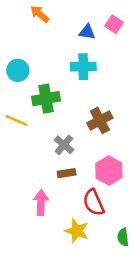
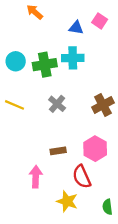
green cross: (46, 99) -> (45, 65), moved
brown cross: (100, 120) -> (103, 105), moved
gray cross: (64, 145) -> (57, 104), moved

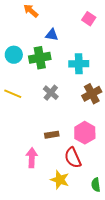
blue triangle: (76, 28) -> (52, 35), moved
cyan cross: (73, 58) -> (79, 64), moved

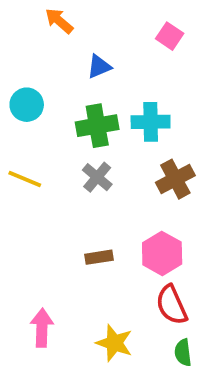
blue triangle: (52, 35) -> (99, 67), turned -32
green cross: (40, 58) -> (97, 126), moved
pink arrow: (32, 158) -> (42, 328), moved
red semicircle: (73, 158) -> (172, 305), moved

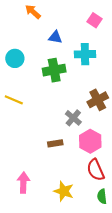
blue triangle: (99, 67) -> (55, 37), turned 32
cyan cross: (151, 122) -> (85, 54), moved
gray cross: (97, 177) -> (73, 118), moved

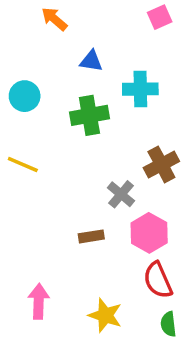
pink square: (95, 20) -> (160, 17), moved, turned 32

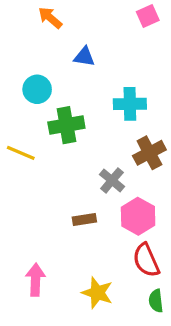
cyan cross: (140, 89) -> (130, 104), moved
cyan circle: (25, 96) -> (37, 89), moved
green cross: (89, 115) -> (66, 125), moved

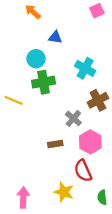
cyan circle: (37, 89) -> (36, 59), moved
cyan cross: (130, 104) -> (85, 68), turned 30
red semicircle: (146, 260) -> (83, 171), moved
pink arrow: (35, 280) -> (23, 197), moved

